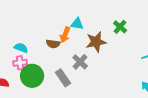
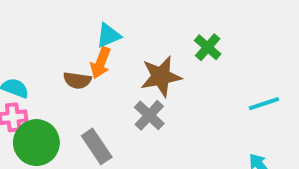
cyan triangle: (77, 24) -> (108, 36), moved, turned -32
gray cross: (80, 62) -> (149, 115), moved

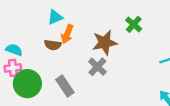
cyan triangle: (108, 36) -> (55, 17), moved

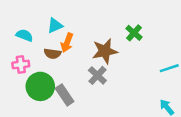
cyan semicircle: (14, 50) -> (24, 35), moved
pink cross: (13, 68) -> (21, 65), moved
green circle: (27, 84) -> (40, 86), moved

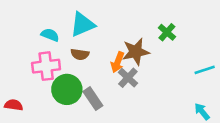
cyan triangle: (55, 26) -> (82, 24), size x1.5
orange arrow: (67, 43) -> (118, 62), moved
pink cross: (21, 65) -> (46, 66), size x1.5

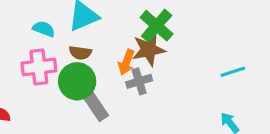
green cross: (167, 32) -> (157, 26), moved, size x1.5
gray cross: (128, 78) -> (139, 81), turned 30
green circle: (67, 89) -> (77, 81), moved

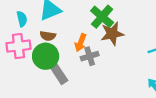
cyan semicircle: (44, 29) -> (22, 19), turned 56
brown star: (149, 50) -> (112, 34), moved

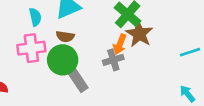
brown star: (112, 34) -> (139, 34), turned -30
orange arrow: (81, 43) -> (120, 44), moved

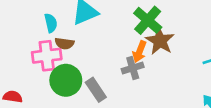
brown semicircle: (65, 36) -> (64, 43), moved
green circle: (63, 60) -> (66, 80), moved

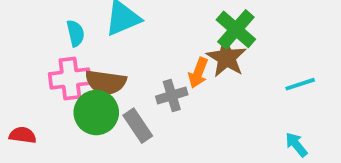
green cross: (148, 20) -> (236, 29), moved
brown semicircle: (64, 43) -> (106, 82), moved, size x1.5
gray cross: (133, 68) -> (172, 96), moved

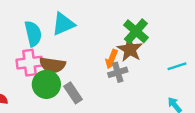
cyan semicircle: (75, 33) -> (33, 34), size x1.5
gray cross: (172, 96) -> (118, 72), moved

